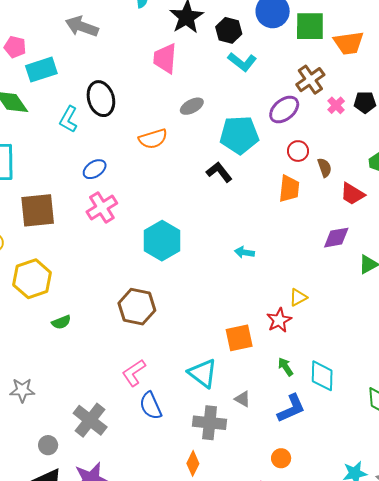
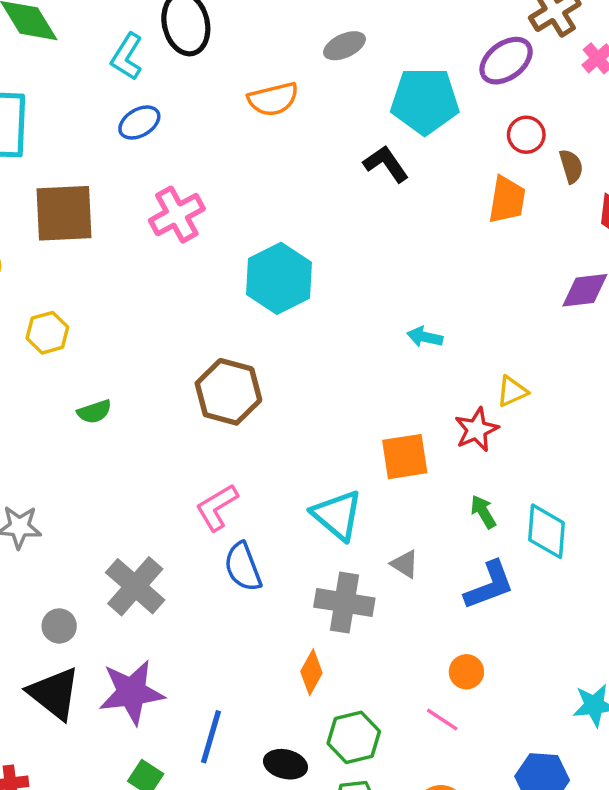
blue ellipse: (95, 169) -> (139, 122), moved
cyan arrow: (244, 252) -> (425, 337), moved
yellow hexagon: (32, 279) -> (47, 333), size x0.6

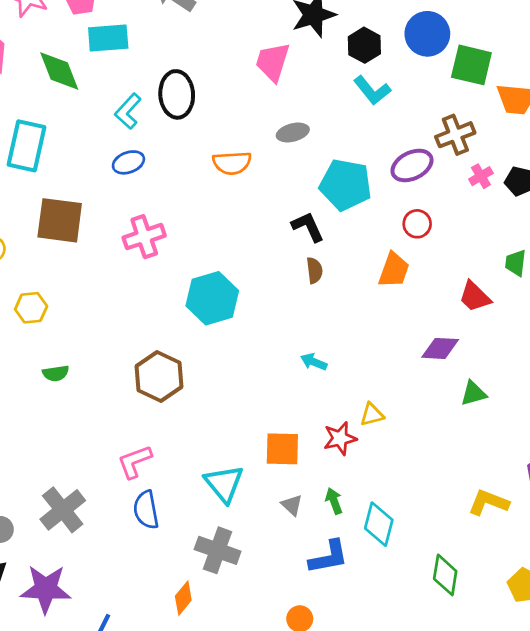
brown semicircle: (571, 166) -> (314, 270), moved
gray triangle: (405, 564) -> (292, 505), moved

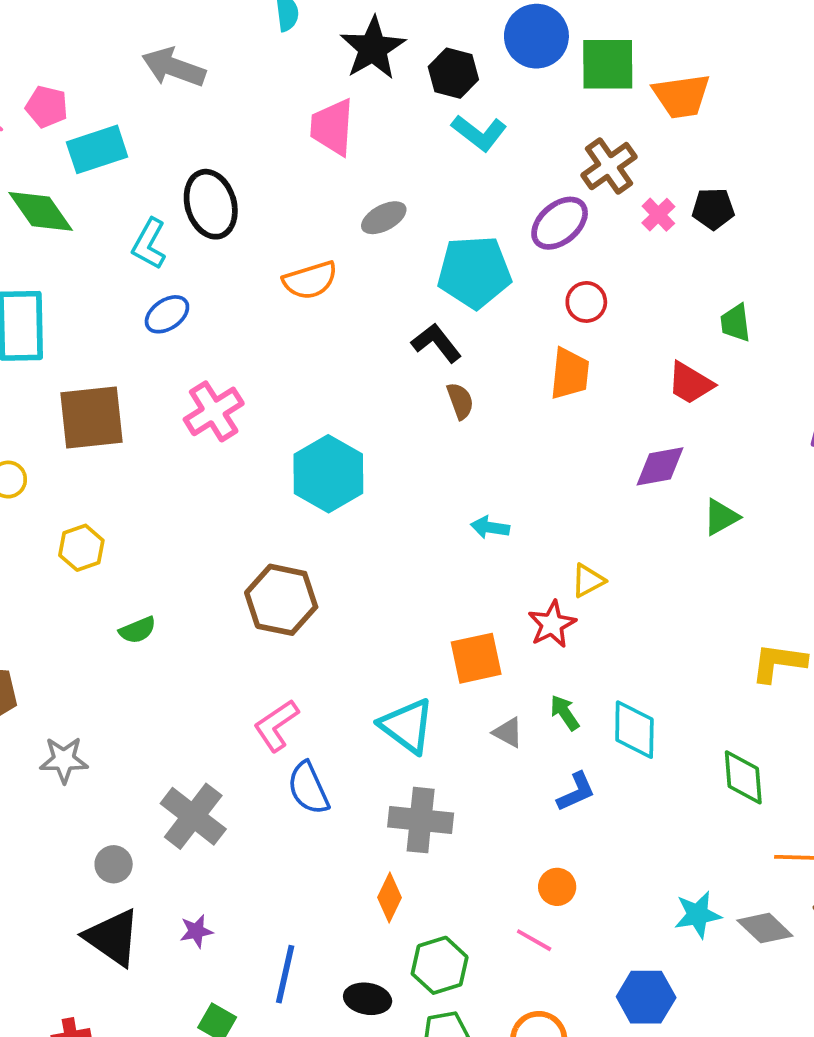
blue L-shape: (329, 557) -> (576, 792), size x0.7
purple star: (46, 589) -> (196, 931), size x0.5

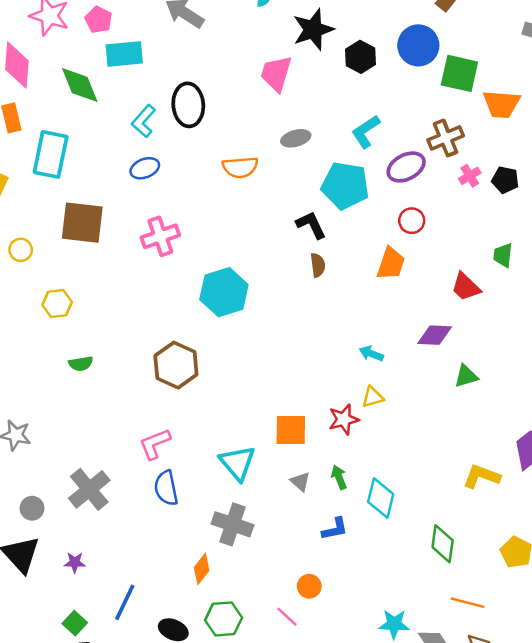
cyan L-shape: (479, 133) -> (366, 132), moved, turned 96
cyan arrow: (490, 527) -> (371, 354), moved

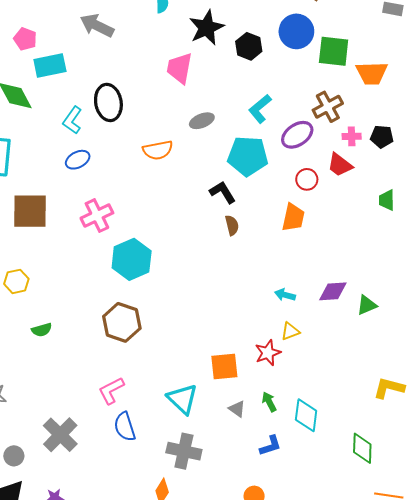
pink cross: (470, 176) -> (352, 136), turned 36
red trapezoid: (466, 287) -> (340, 165), moved
cyan hexagon: (224, 292) -> (132, 259), moved
purple diamond: (435, 335) -> (333, 291), moved

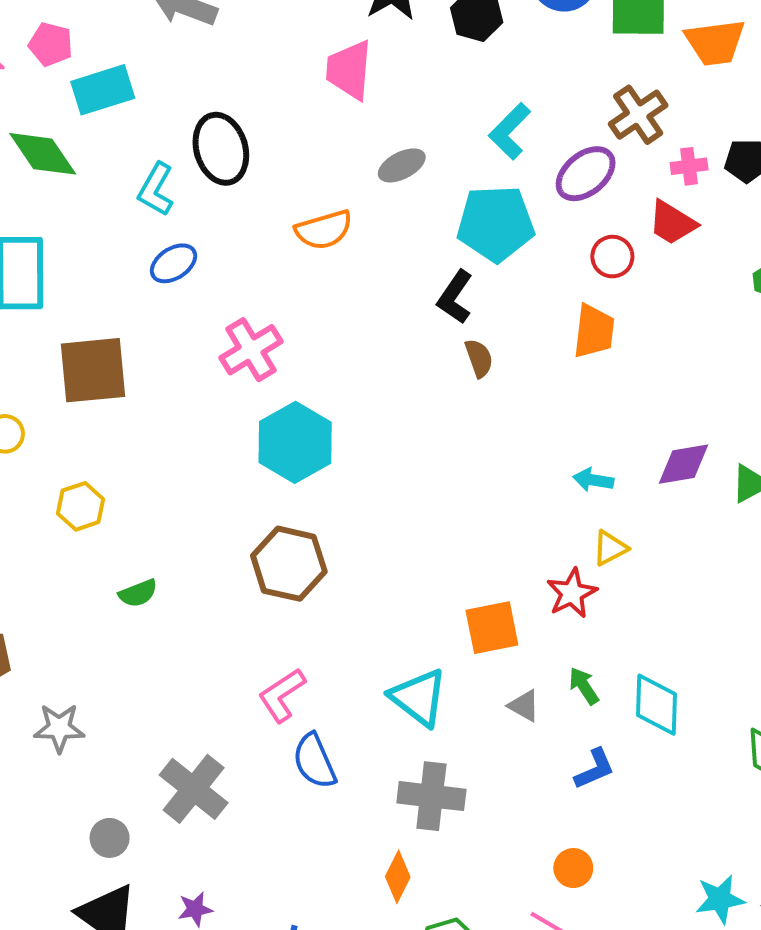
black L-shape: (223, 192) -> (455, 297), turned -108
pink cross: (97, 216) -> (251, 350), moved

